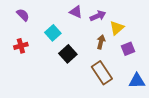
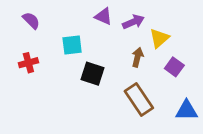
cyan square: (53, 33) -> (72, 45), turned 35
purple square: (128, 49) -> (174, 67), turned -32
black square: (68, 54) -> (93, 74), turned -30

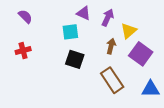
purple arrow: (133, 22) -> (108, 18), turned -42
cyan square: (72, 45) -> (70, 32), moved
purple square: (174, 67) -> (141, 54), size x1.5

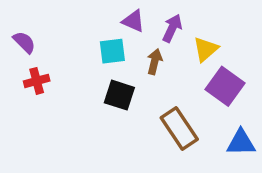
purple semicircle: (25, 16) -> (24, 42), moved
brown arrow: (111, 46) -> (155, 62), moved

